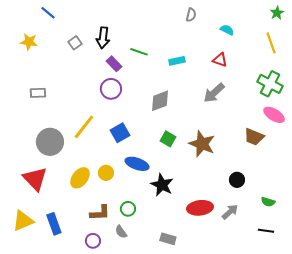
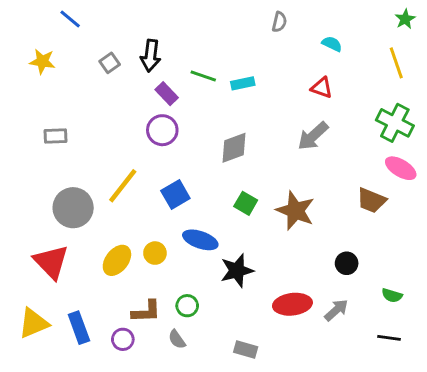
cyan rectangle: (177, 61) -> (243, 83), moved
black star: (162, 185) -> (237, 271), turned 30
purple circle: (93, 241) -> (123, 339), moved

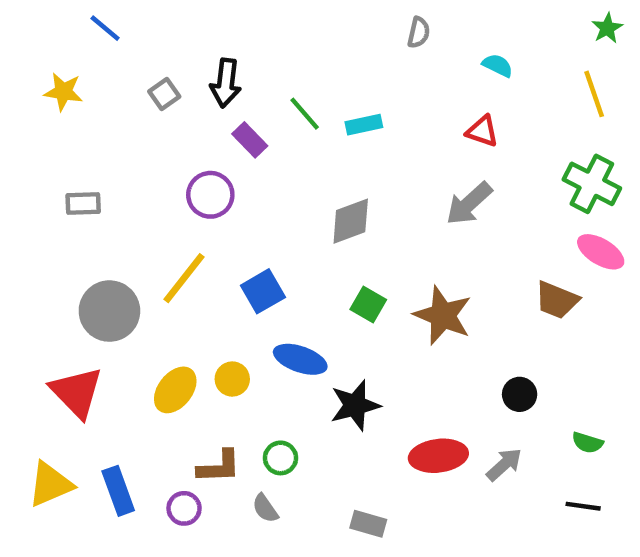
green line: (203, 76) -> (305, 114), turned 30
purple circle: (162, 130) -> (210, 195), moved

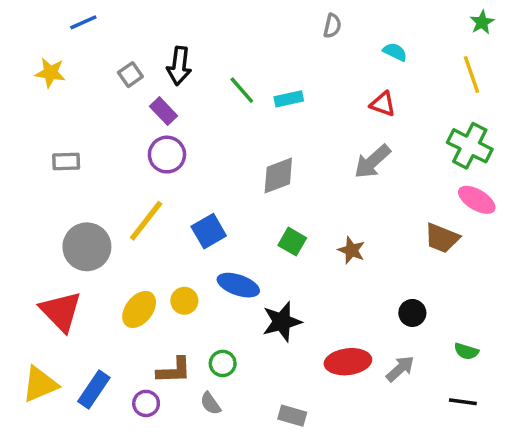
blue line: (105, 28) -> (83, 22), turned -64
purple rectangle: (250, 140) -> (163, 111), moved
brown star: (443, 315) -> (351, 250), size x0.6
blue rectangle: (118, 491) -> (94, 390), turned 54

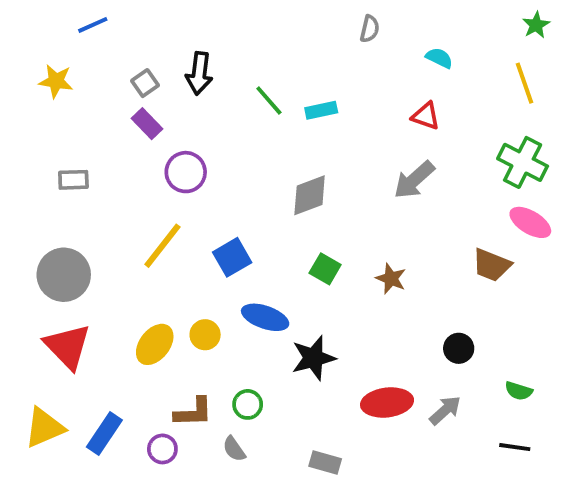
purple rectangle: (163, 111) -> (147, 124), moved
gray circle: (87, 247) -> (64, 275), moved

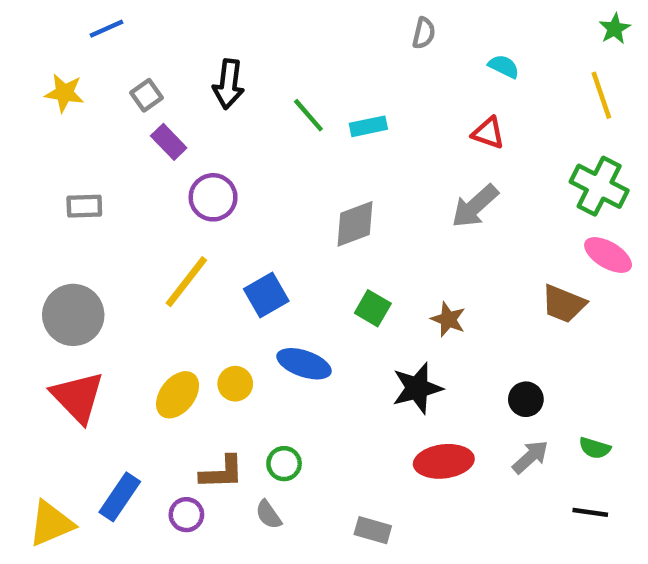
gray square: (145, 83) -> (146, 95), moved
black star: (313, 358) -> (417, 388), moved
gray arrow: (445, 410) -> (530, 457), moved
yellow triangle: (44, 428) -> (51, 523), moved

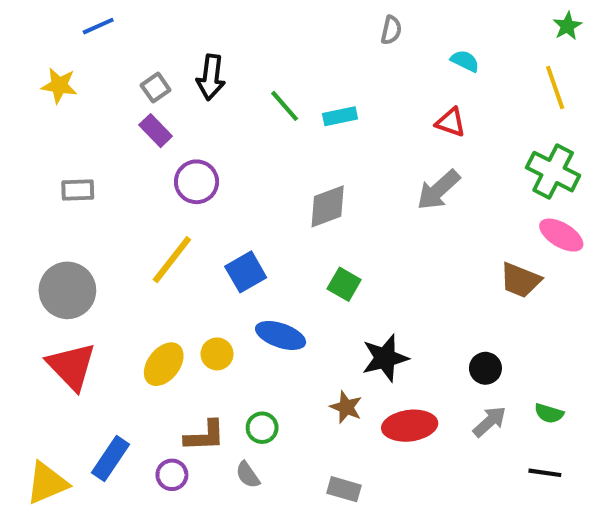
gray square: (146, 95) -> (156, 88), moved
brown star: (448, 319) -> (346, 407), moved

